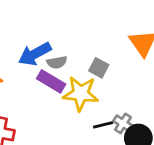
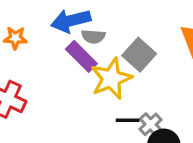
gray square: (99, 68) -> (139, 55), size x1.4
yellow star: (81, 94) -> (111, 79), turned 30

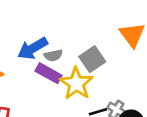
gray square: (139, 55) -> (92, 59), turned 30

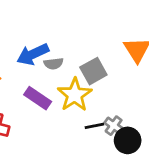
purple rectangle: (49, 73) -> (38, 98), moved

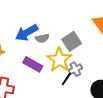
black line: (94, 126) -> (66, 79), moved, turned -40
gray cross: (114, 126) -> (75, 69), moved, turned 32

